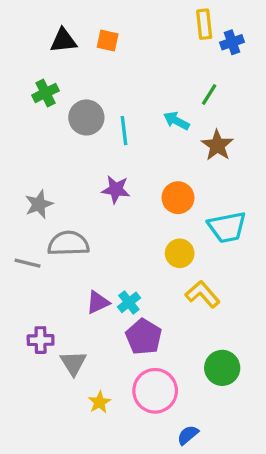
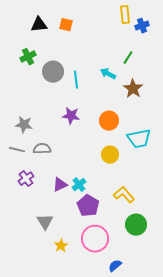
gray star: (39, 204) -> (24, 125), turned 30
gray semicircle: (68, 243) -> (42, 149), size x0.7
gray line: (27, 263) -> (17, 150), moved
yellow L-shape: (203, 294) -> (124, 195), moved
purple cross: (41, 340) -> (26, 179), moved, turned -35

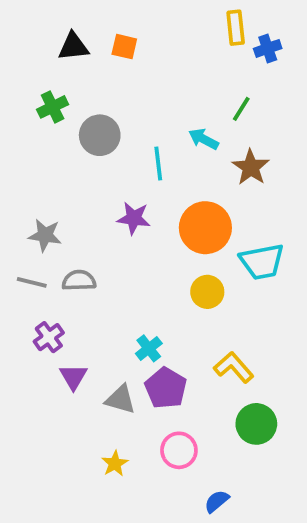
cyan line: (76, 80) -> (158, 164), moved
orange circle: (109, 121) -> (205, 228), size x1.4
purple triangle: (60, 185) -> (73, 377), moved, turned -35
gray triangle: (45, 222) -> (120, 399), moved, turned -42
pink circle: (95, 239) -> (179, 450), size x0.7

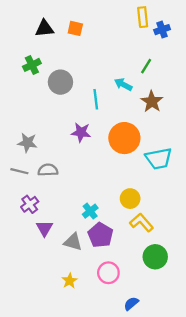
yellow circle: (207, 292) -> (130, 199), moved

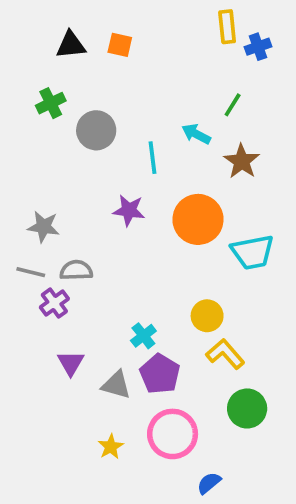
purple cross: (30, 204) -> (54, 303), moved
pink circle: (108, 273) -> (173, 434), size x1.4

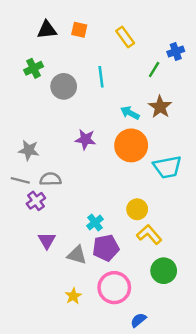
yellow rectangle: (227, 27) -> (125, 37), moved, turned -30
blue cross: (258, 47) -> (176, 51), moved
cyan arrow: (196, 134) -> (130, 113), moved
cyan line: (153, 158) -> (101, 77), moved
purple pentagon: (160, 374) -> (106, 248), turned 30

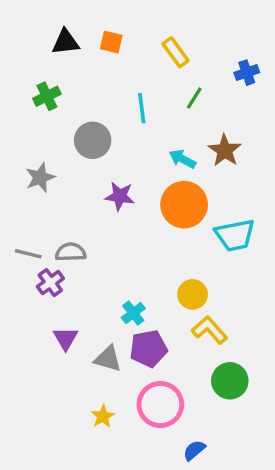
green line: (154, 70) -> (194, 98), moved
gray circle: (64, 86) -> (93, 140), moved
gray star: (29, 150) -> (40, 178), moved, turned -30

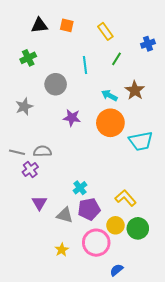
yellow circle: (193, 294) -> (115, 225), moved

